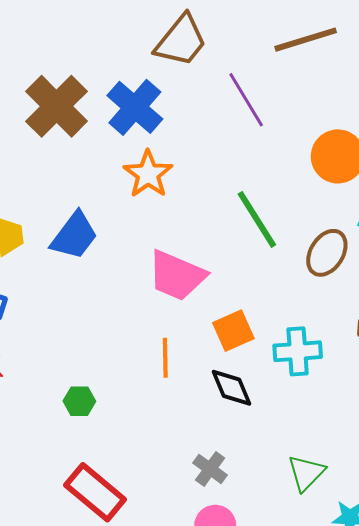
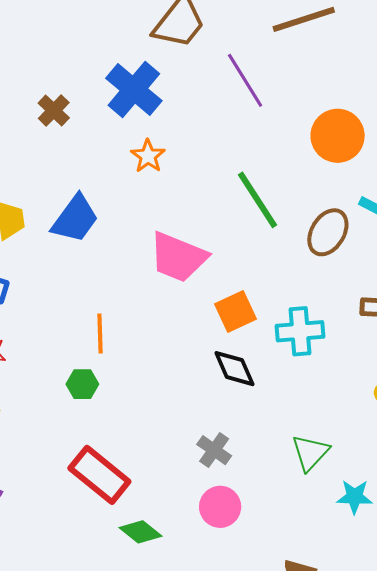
brown cross: (57, 106) -> (54, 110), moved, size x0.5
orange star: (148, 174) -> (148, 156), size x0.7
orange line: (165, 358) -> (100, 333), moved

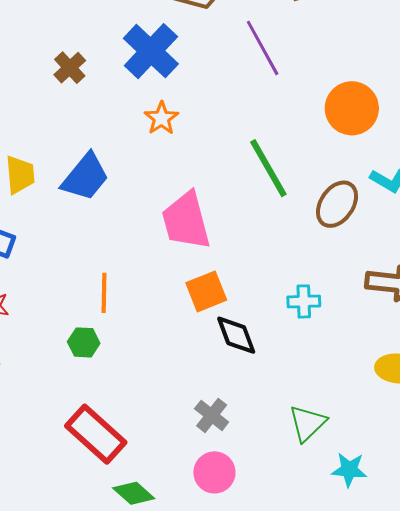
pink trapezoid: (178, 257) -> (186, 221), turned 50
orange square: (236, 311) -> (206, 291), moved
cyan cross: (300, 331) -> (304, 301), size x0.7

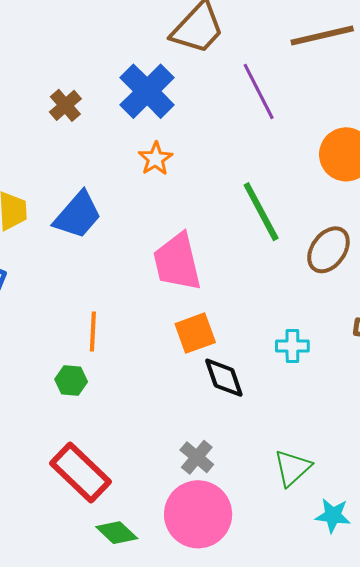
pink circle: (214, 472) -> (198, 514), size x1.6

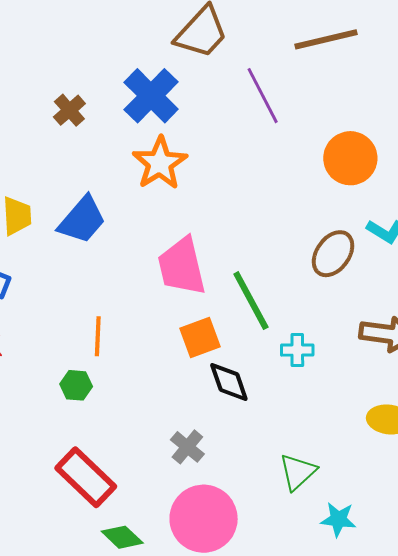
orange star: (156, 159) -> (160, 163), size x1.6
green line: (261, 212) -> (251, 301), moved
gray cross: (197, 457) -> (187, 447), moved

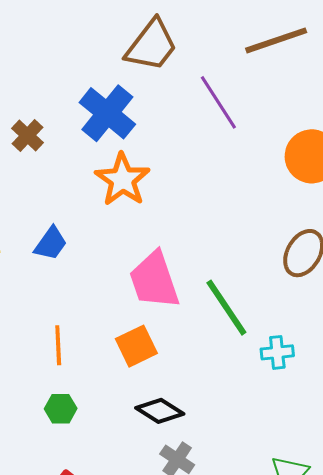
blue trapezoid: (82, 220) -> (51, 243), size x0.7
orange line: (98, 336) -> (58, 345), moved
orange square: (200, 337) -> (136, 346), moved
black diamond: (229, 382) -> (160, 411), moved, turned -33

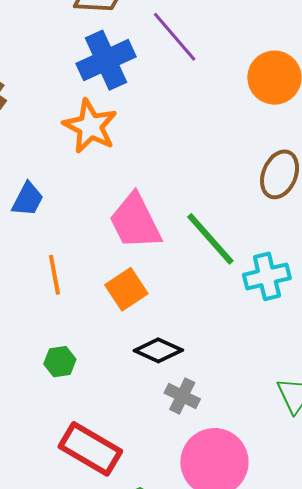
blue cross: (107, 113) -> (106, 60), moved, turned 34
orange line: (58, 345) -> (54, 275), moved
cyan cross: (277, 352) -> (267, 276), size x1.4

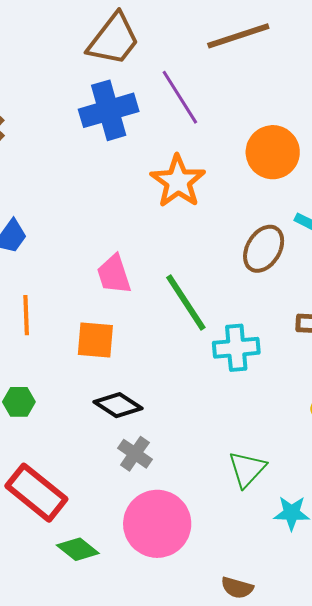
orange star: (90, 126) -> (178, 181), moved
pink trapezoid: (135, 222) -> (114, 274), size x0.7
orange square: (126, 289) -> (95, 340), turned 30

